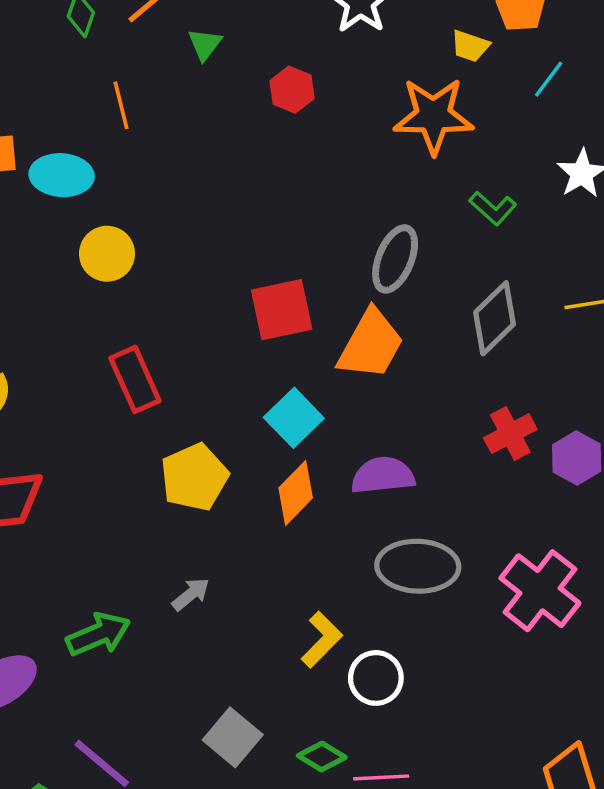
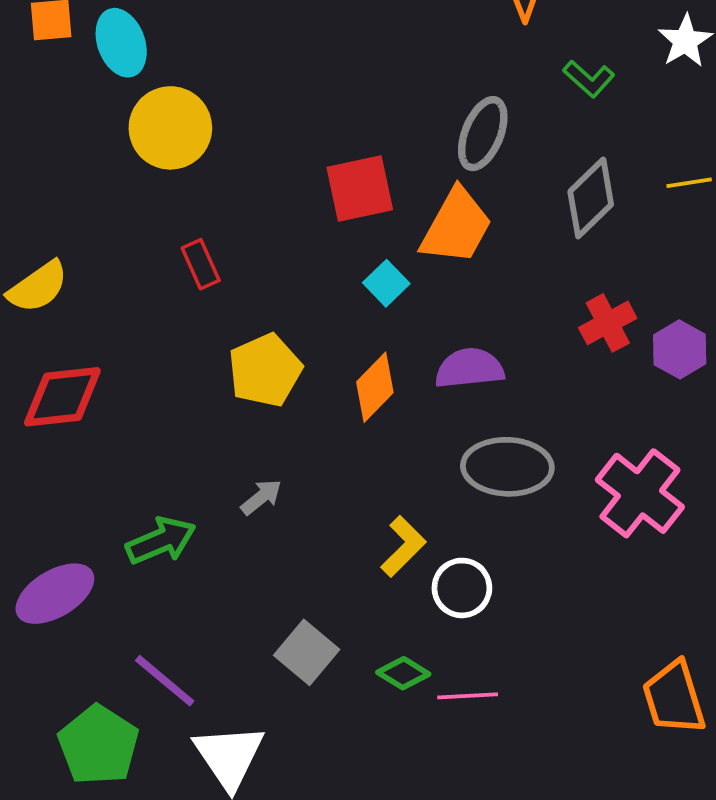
cyan ellipse: (62, 175) -> (121, 43), turned 66
yellow circle: (107, 254) -> (170, 128), size x1.4
red rectangle: (135, 379) -> (201, 264), size x0.7
cyan square: (294, 418) -> (386, 283), moved, size x0.7

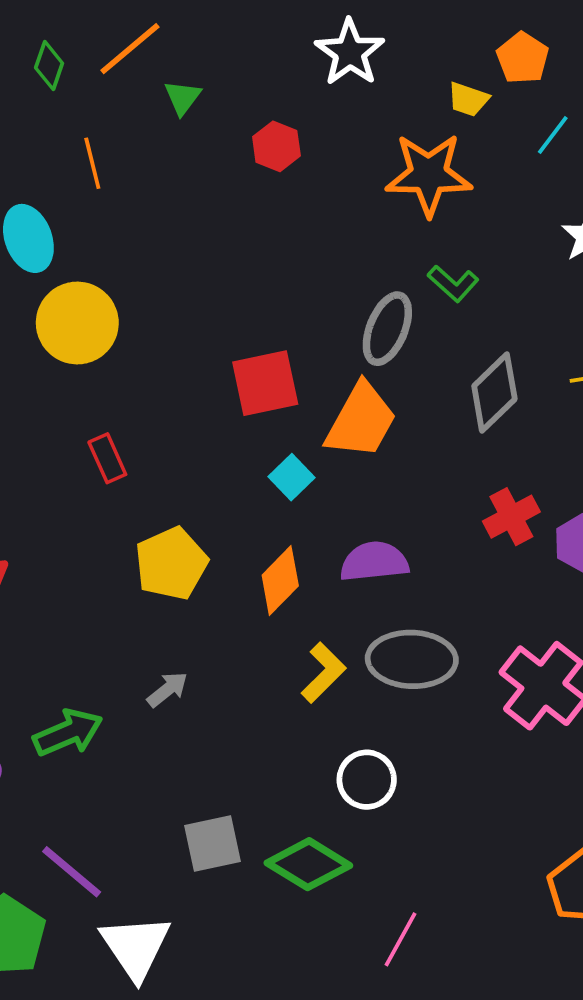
green L-shape: (589, 79) -> (453, 284), moved
yellow L-shape: (403, 546) -> (323, 673), moved
gray square: (307, 652) -> (213, 844), turned 38
green diamond: (403, 673) -> (308, 864), size x1.6
pink line: (468, 696) -> (400, 939), moved, turned -58

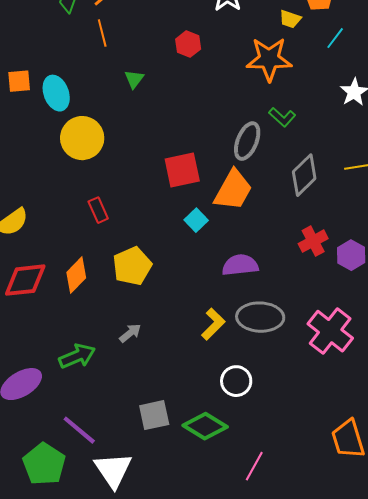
green triangle: (183, 97) -> (134, 79), moved
orange line: (92, 163) -> (102, 33), moved
orange diamond: (280, 580) -> (76, 275), moved

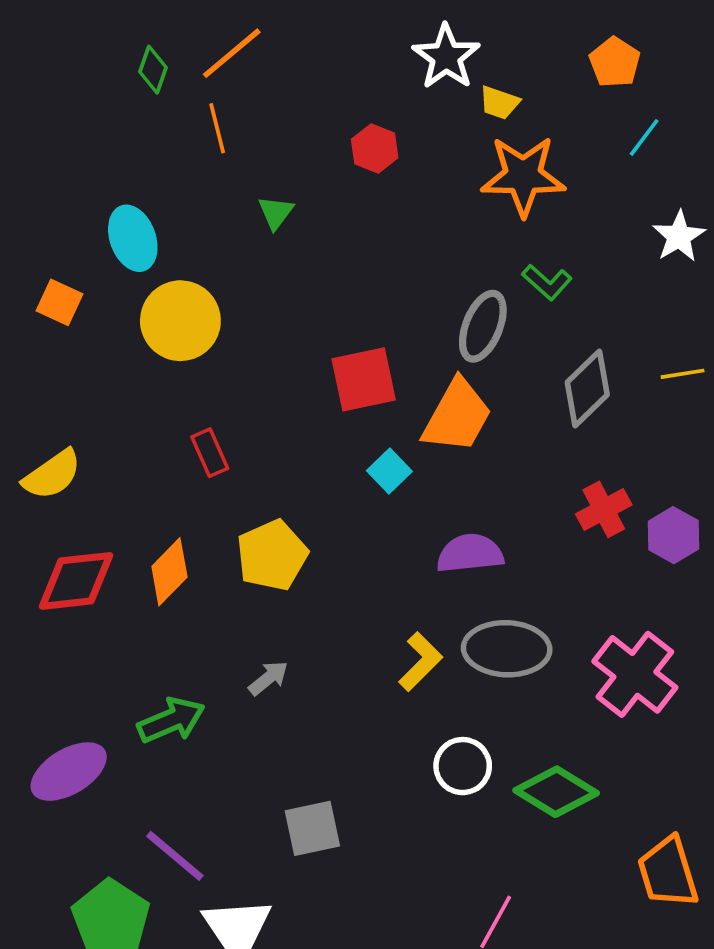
yellow trapezoid: (290, 19) -> (499, 103), moved
orange square: (19, 81) -> (59, 302), moved, turned 30
green diamond: (205, 426) -> (556, 792), moved

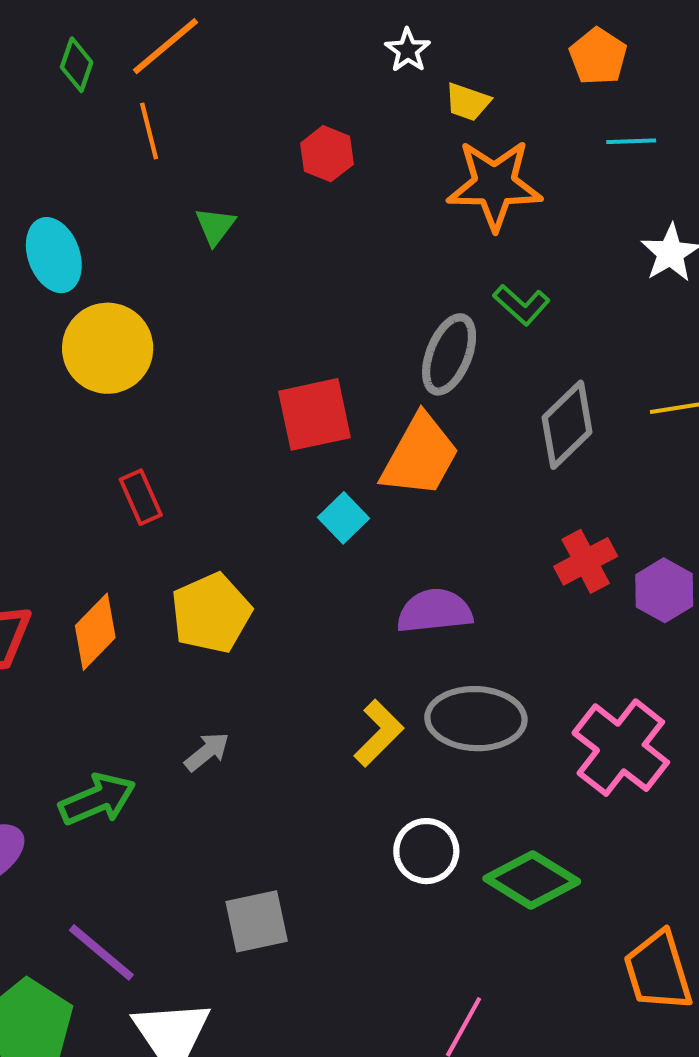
white star: (446, 57) -> (408, 50), size x0.6
cyan line: (644, 137) -> (631, 141), turned 51

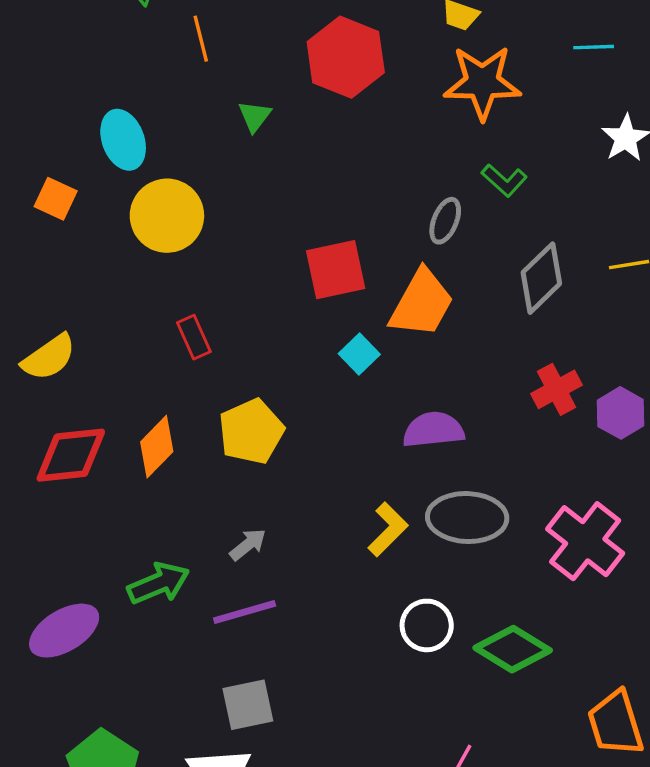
red hexagon: (327, 154) -> (346, 57), size x1.8
gray ellipse: (449, 354) -> (445, 221), size x0.7
gray square: (257, 921) -> (248, 705), moved
purple line: (101, 952) -> (245, 612), moved, turned -56

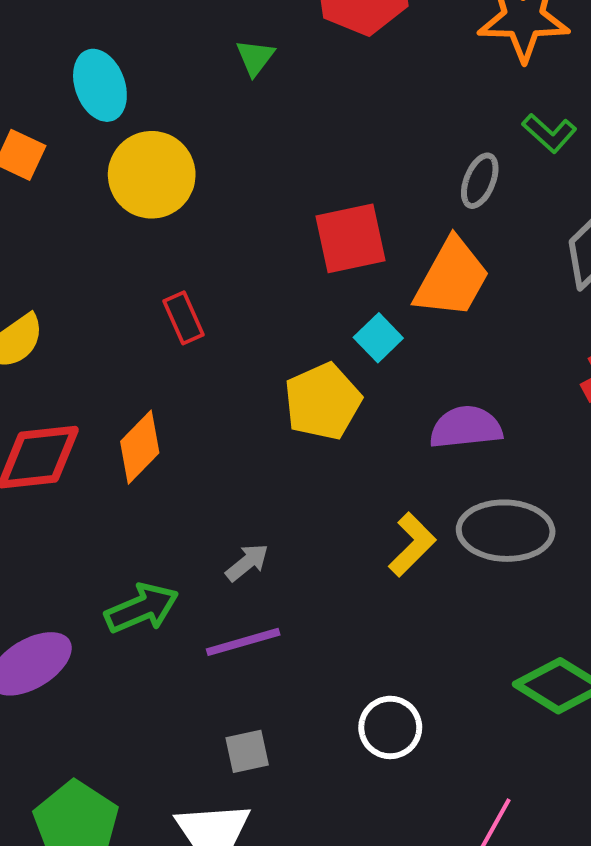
yellow pentagon: (251, 432) -> (323, 401), moved
white circle: (427, 625) -> (390, 727), moved
gray square: (248, 705) -> (247, 751), size x0.7

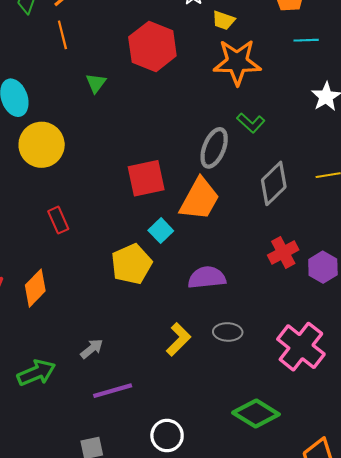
gray ellipse: (480, 181) -> (214, 148), size x1.4
gray ellipse: (506, 531) -> (228, 332), size x0.6
purple line: (243, 642) -> (113, 391), moved

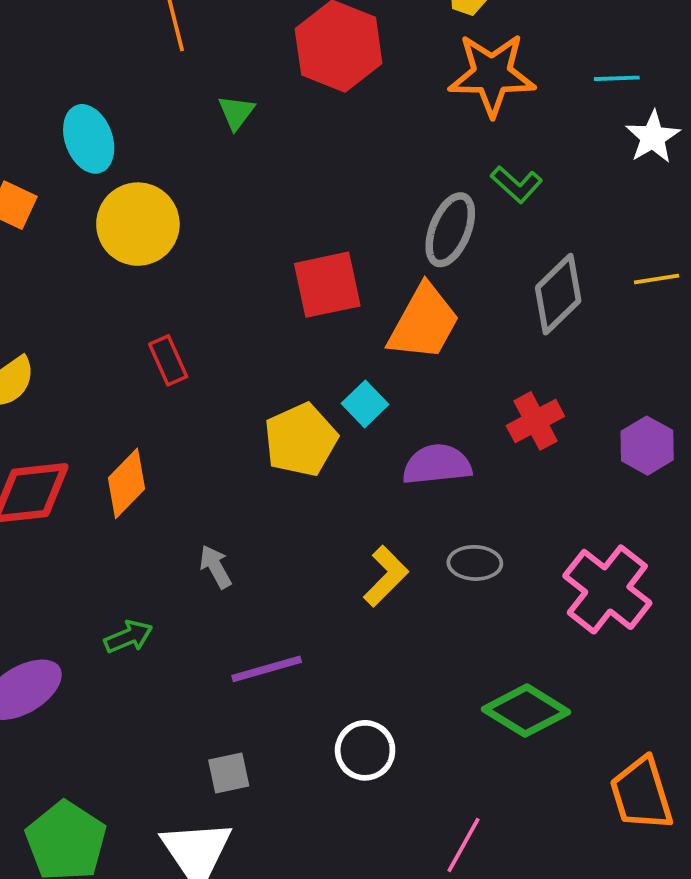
cyan line: (306, 40) -> (617, 78), moved
cyan square: (161, 231) -> (365, 404), moved
red cross: (283, 252) -> (535, 421), moved
gray arrow: (92, 349) -> (216, 567), moved, turned -80
green arrow: (36, 373) -> (128, 637), size x0.7

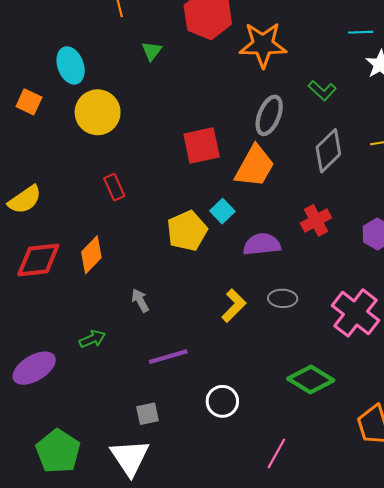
orange star: (492, 75) -> (263, 45), moved
green L-shape: (516, 184) -> (322, 90), moved

